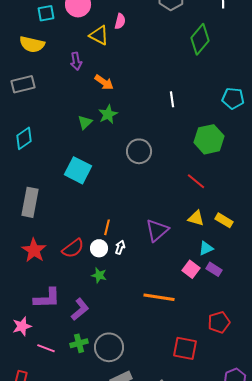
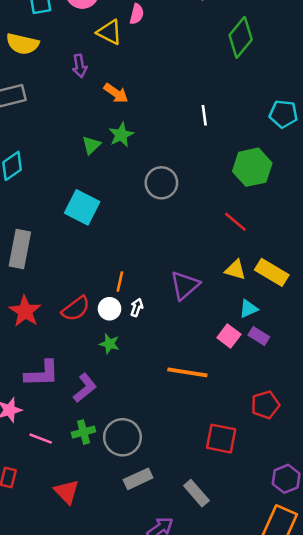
yellow rectangle: (224, 220) -> (272, 272), size x1.4

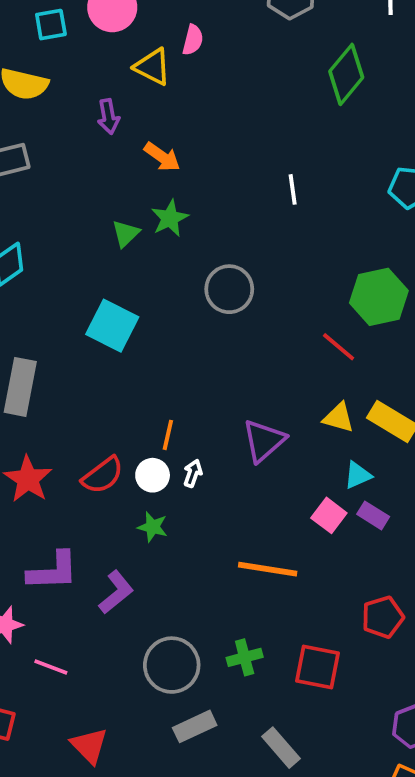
green hexagon: (252, 167) -> (379, 297), moved
green cross: (84, 432) -> (245, 657), moved

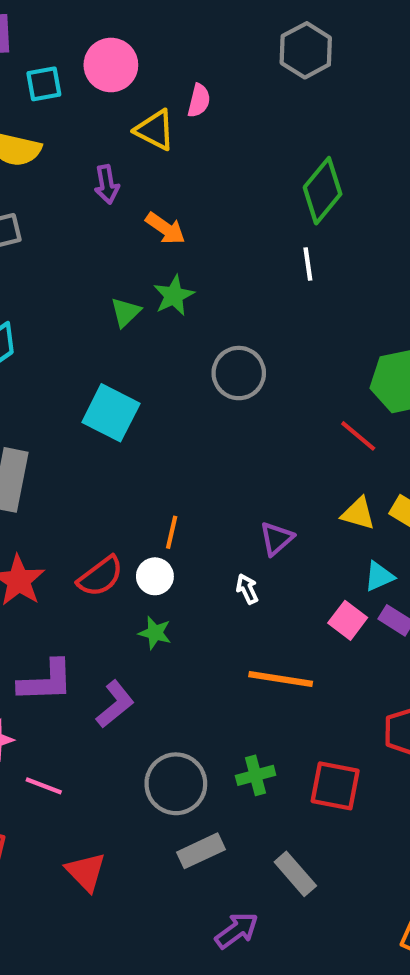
green diamond: (346, 74) -> (323, 191), moved
purple triangle: (264, 441) -> (276, 539), size x0.7
white arrow: (193, 473) -> (247, 589), moved, turned -44

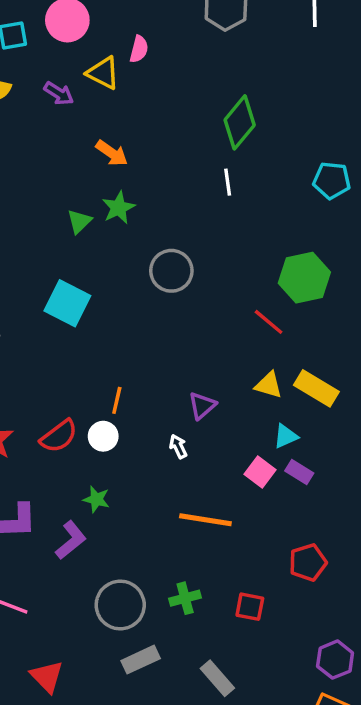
purple arrow: (107, 184) -> (59, 93), moved, turned -48
green star: (155, 633) -> (96, 499), moved
red square: (335, 786) -> (250, 607), size x0.7

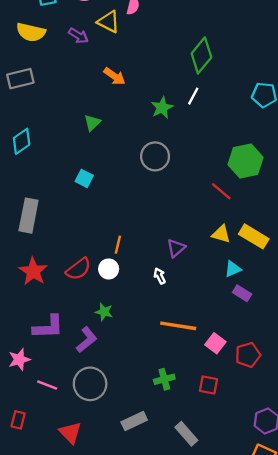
white line: (228, 182) -> (193, 96), turned 36
green star: (119, 208) -> (162, 108), moved
cyan square: (67, 303) -> (84, 178), size x0.6
pink square: (260, 472) -> (215, 343), moved
gray circle: (120, 605) -> (90, 384), moved

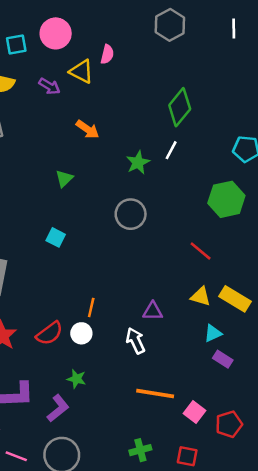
green hexagon: (246, 161) -> (226, 199), moved
purple triangle: (176, 248) -> (153, 311), turned 42
white arrow: (160, 276) -> (135, 341), size x1.5

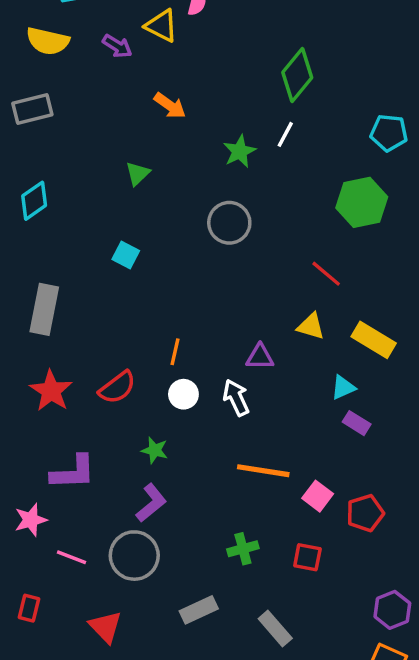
yellow triangle: (201, 296) -> (311, 326), moved
white circle: (81, 333) -> (183, 394), moved
purple L-shape: (58, 408) -> (151, 503), moved

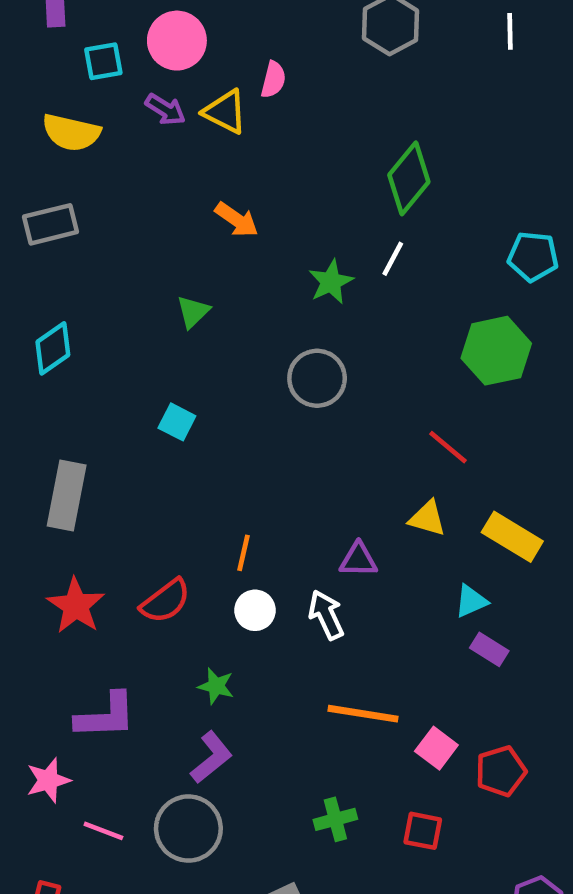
purple arrow: (117, 46) -> (165, 109), moved

